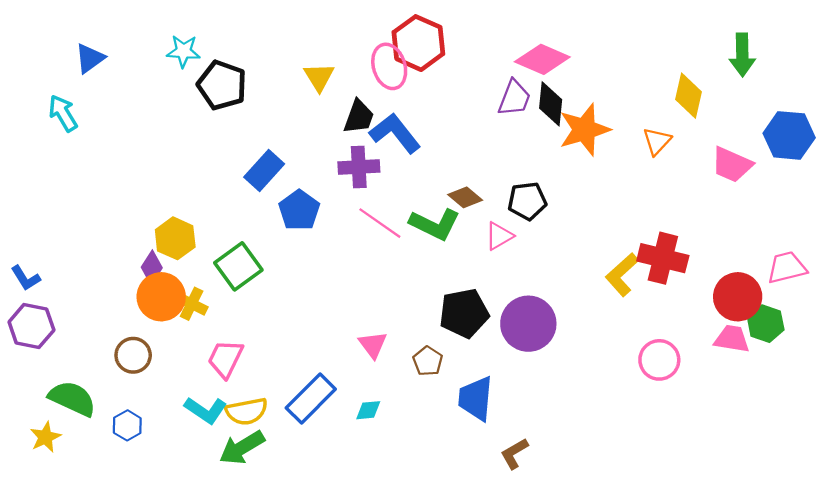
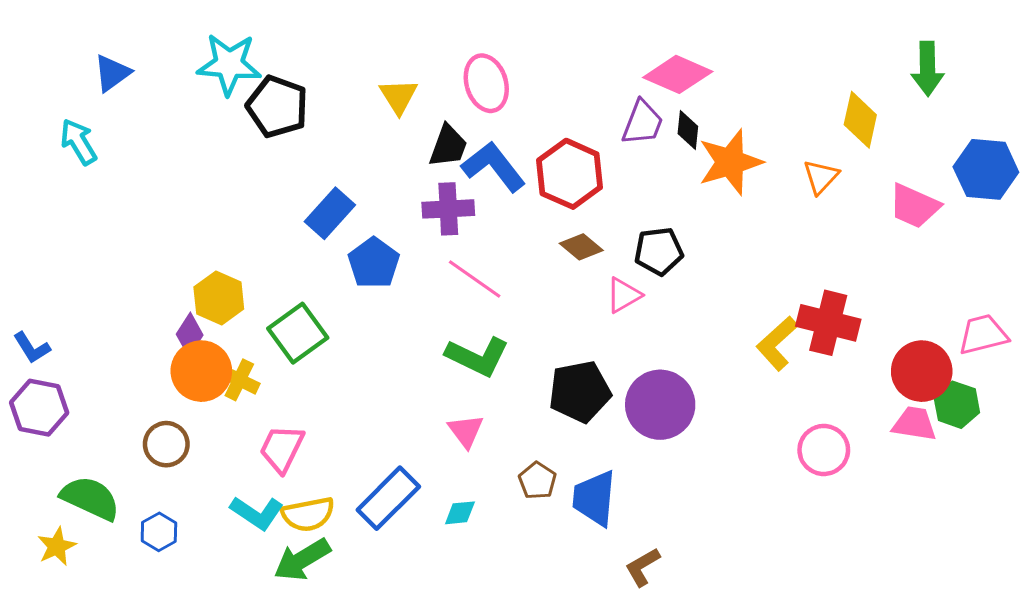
red hexagon: (418, 43) -> (570, 174), moved
cyan star: (183, 51) -> (229, 64), size x1.5
black diamond: (551, 104) -> (688, 130), size x0.7
green L-shape: (435, 224) -> (477, 356), moved
brown pentagon: (428, 361) -> (537, 481), moved

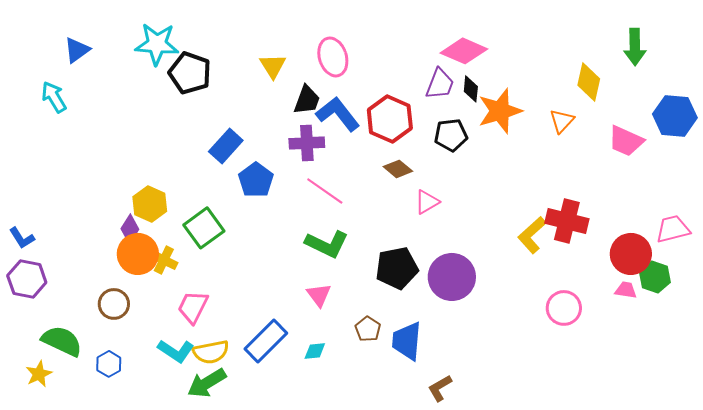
black pentagon: (659, 251) -> (451, 135), moved
pink trapezoid: (914, 424) -> (626, 290), size x0.7

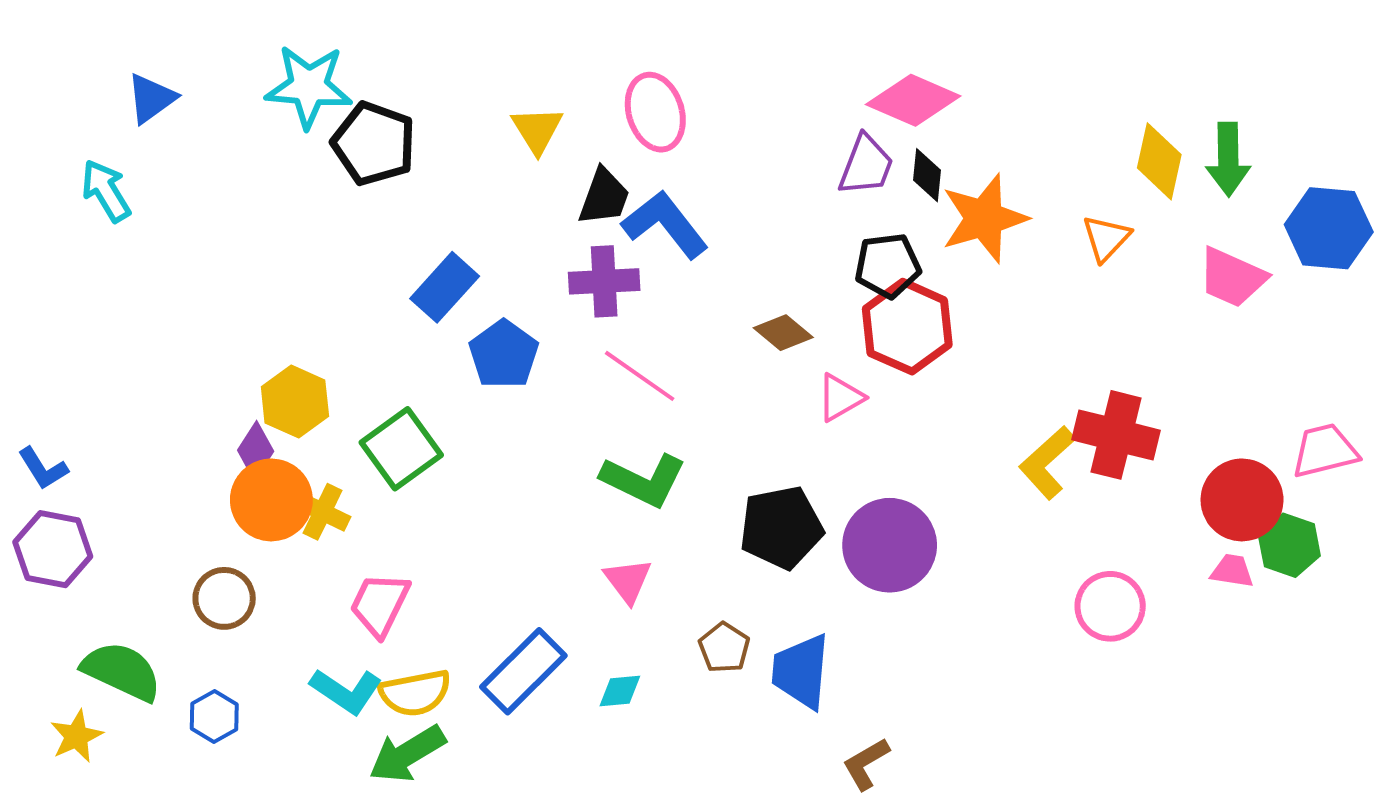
green arrow: (635, 47) -> (1228, 159), moved
red hexagon: (390, 119) -> (907, 327), moved

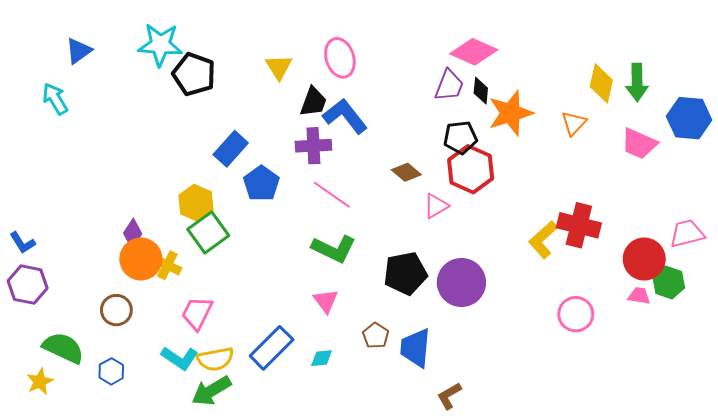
yellow hexagon: (295, 402) -> (196, 203), moved

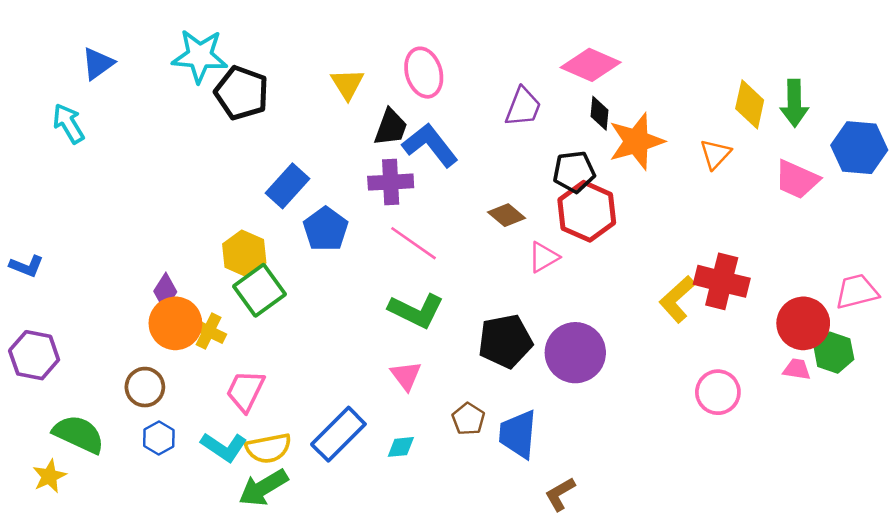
purple trapezoid: (449, 85) -> (523, 107), moved
blue L-shape: (22, 243) -> (26, 266), moved, turned -36
blue hexagon: (111, 371) -> (159, 438), moved

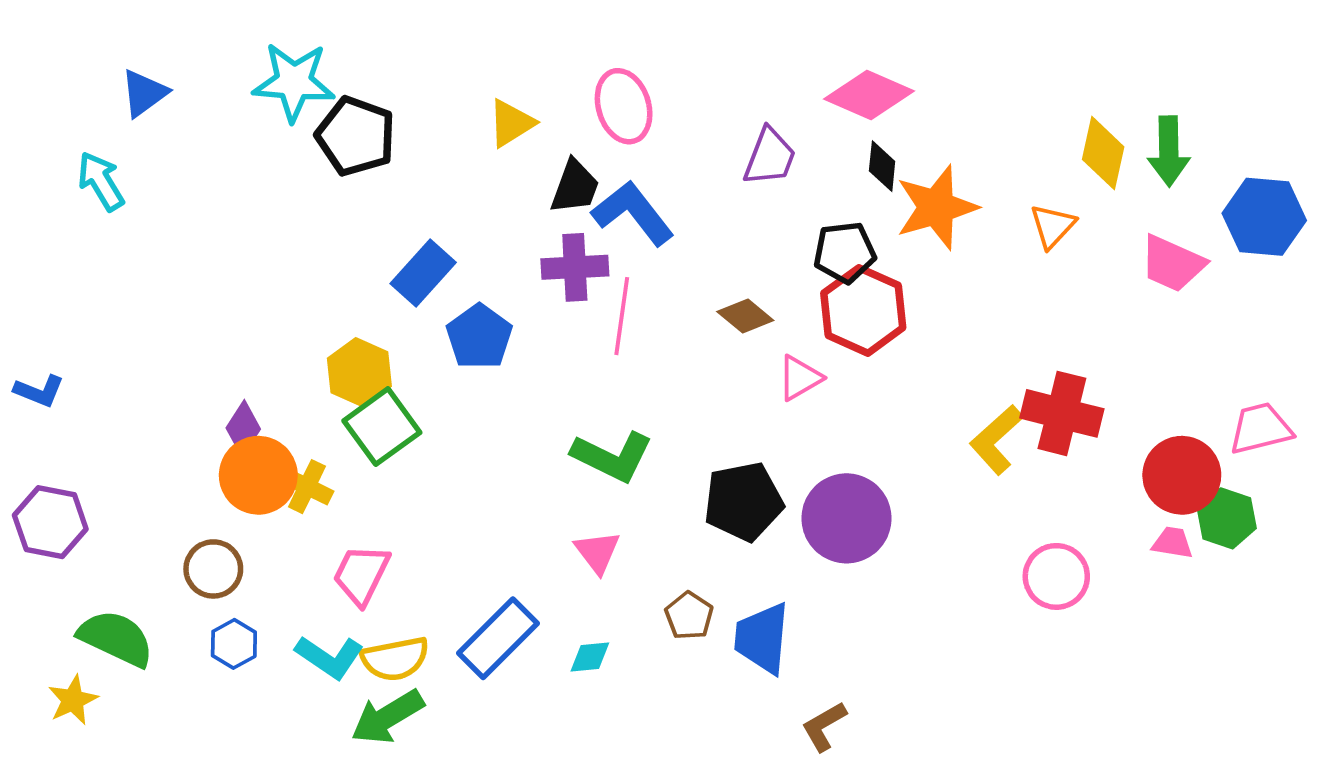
yellow triangle: (347, 84) -> (511, 123), turned 30
pink line: (414, 243) -> (622, 316), moved, turned 63

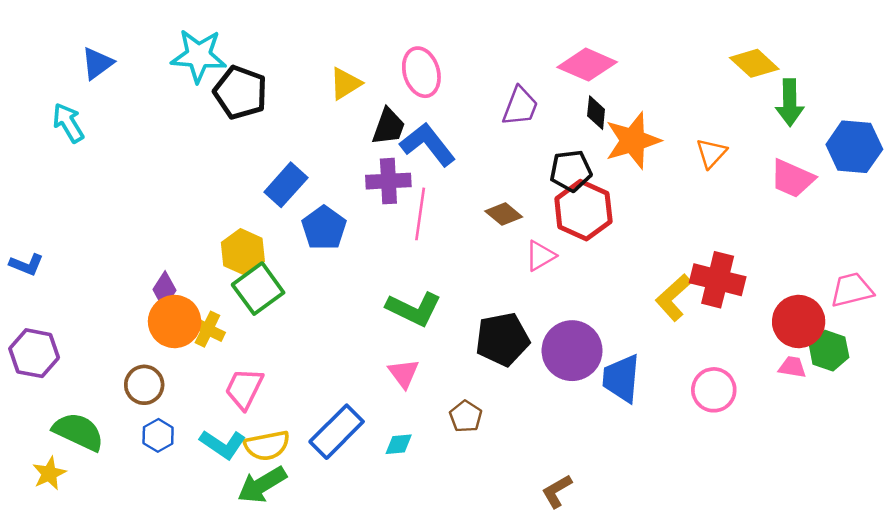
yellow diamond: (1103, 153) -> (754, 63), moved, turned -60
blue trapezoid: (762, 638) -> (621, 378), moved

